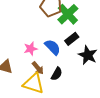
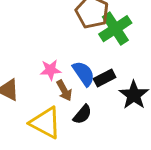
black rectangle: (72, 39) -> (105, 78), moved
brown arrow: (38, 68) -> (64, 91), moved

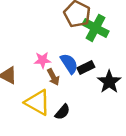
green cross: (115, 29) -> (96, 28), turned -30
black semicircle: (82, 114) -> (62, 112), moved

